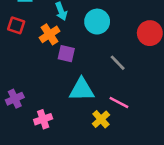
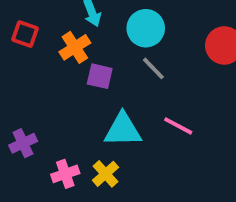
gray line: (118, 63) -> (153, 68), moved
pink line: (119, 103) -> (178, 126), moved
yellow cross: (101, 119) -> (105, 174), moved

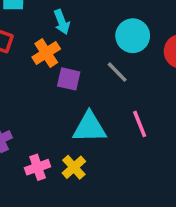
cyan circle: (146, 28) -> (133, 36), moved
pink line: (178, 126) -> (140, 124), turned 40

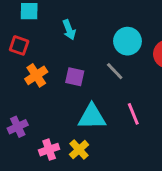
orange cross: (46, 53) -> (36, 75), moved

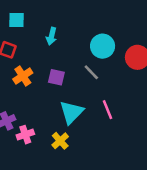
cyan arrow: (69, 30) -> (51, 36), turned 35
cyan triangle: (92, 117) -> (71, 112), turned -45
pink cross: (49, 150) -> (25, 135), moved

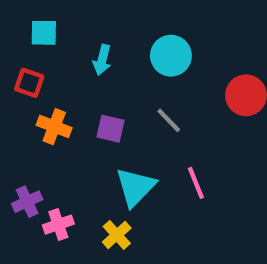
cyan circle: (103, 46) -> (171, 56), moved
orange cross: (23, 76) -> (54, 127), turned -36

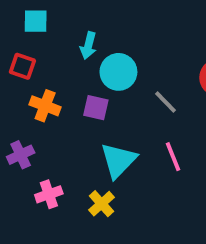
cyan circle: (171, 56) -> (118, 72), moved
gray line: (169, 120) -> (166, 102), moved
purple cross: (27, 202) -> (21, 155), moved

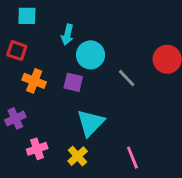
pink line: (173, 157) -> (132, 158), moved

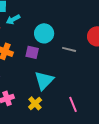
cyan arrow: (67, 35) -> (13, 19), moved, turned 48
gray line: (127, 78) -> (69, 49), turned -32

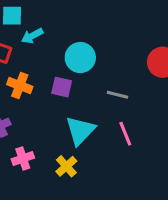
gray line: (69, 49) -> (118, 95), moved
pink line: (73, 104) -> (125, 134), moved

